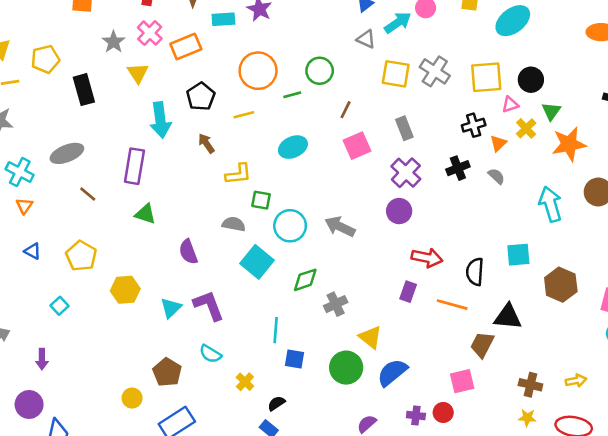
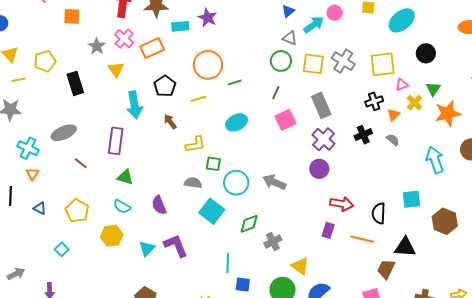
green circle: (320, 71) -> (281, 61), moved
black circle: (531, 80) -> (426, 53), moved
gray rectangle: (404, 128) -> (321, 105), size x1.4
cyan semicircle: (210, 354) -> (122, 207), moved

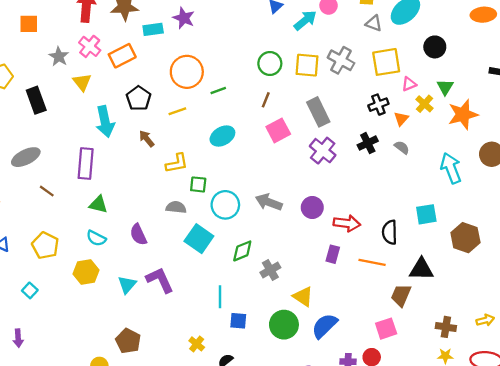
gray triangle: (290, 38) -> (374, 23), moved
purple circle: (319, 169) -> (312, 207), moved

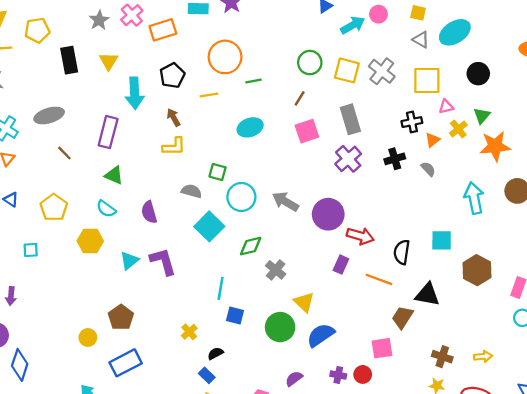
yellow triangle: (82, 82) -> (109, 61), moved
yellow L-shape: (177, 163) -> (174, 146), moved
purple circle: (312, 207) -> (328, 214), size x1.4
gray cross: (270, 270) -> (276, 270), turned -30
cyan square: (30, 290) -> (31, 250), turned 35

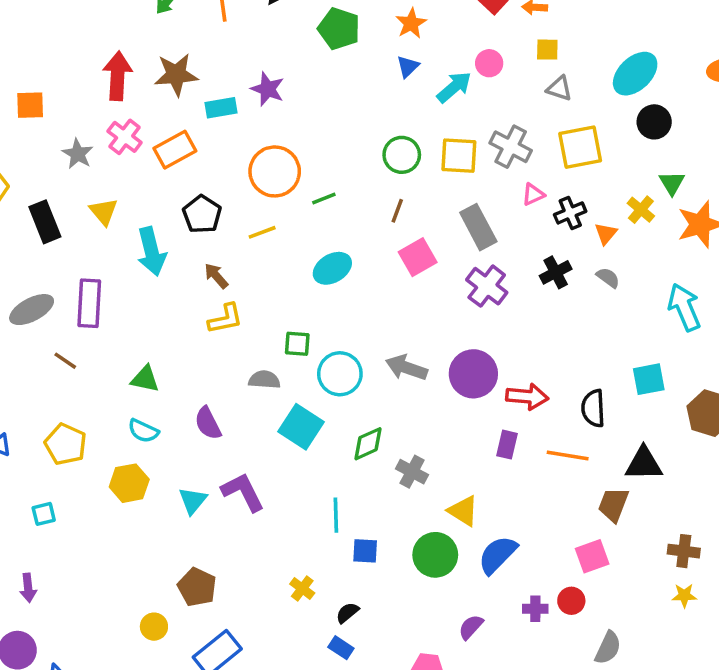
cyan ellipse: (455, 32) -> (635, 74), moved
pink triangle: (446, 107) -> (533, 194), moved
purple rectangle: (108, 132) -> (89, 303), moved

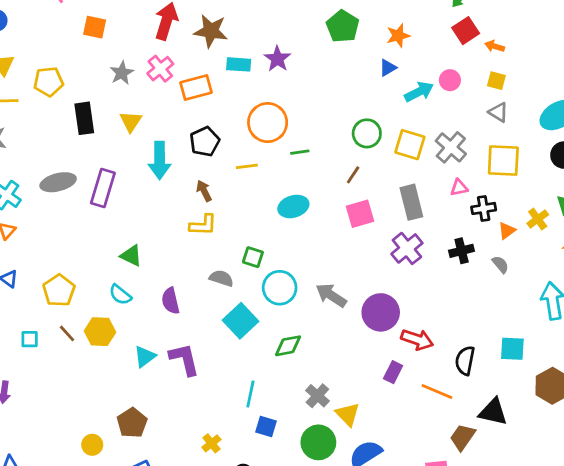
brown line: (65, 361) -> (67, 333), moved
gray cross: (412, 472) -> (317, 396), moved

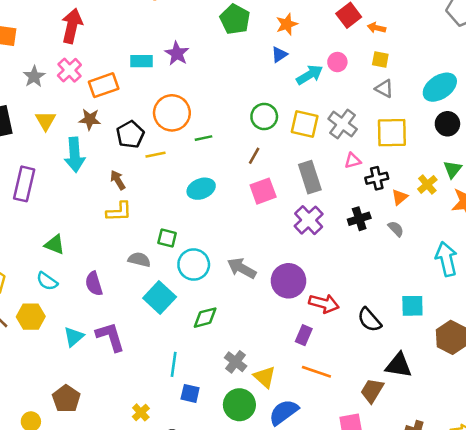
brown star: (211, 31) -> (90, 119), moved, size x0.7
black pentagon: (205, 142) -> (130, 134), moved
black semicircle: (465, 361) -> (369, 320), turned -48
orange line: (437, 392) -> (316, 372), moved

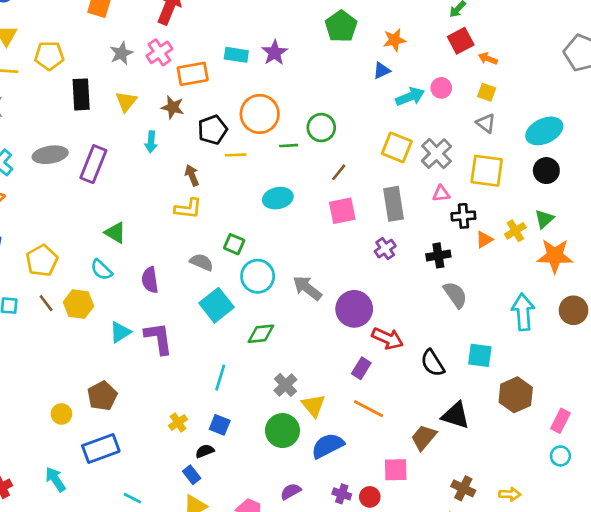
green circle: (264, 117) -> (321, 128), moved
cyan arrow: (75, 155) -> (151, 142), size x0.6
purple cross: (309, 220) -> (385, 249), size x0.7
gray semicircle: (396, 229) -> (455, 295), moved, size x1.5
blue square: (190, 393) -> (220, 425), moved

